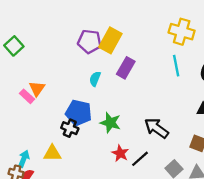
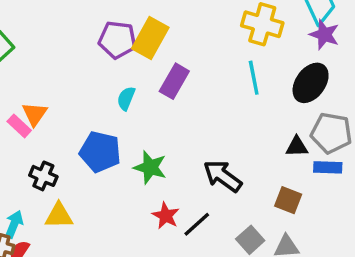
black cross: (70, 128) -> (43, 176), moved

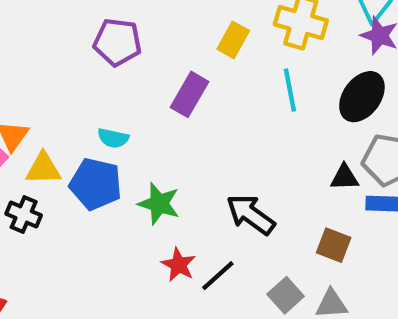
yellow rectangle: (150, 38) -> (233, 40), moved, size x0.7
cyan semicircle: (126, 98) -> (113, 138), moved, turned -100
yellow triangle: (59, 216) -> (43, 169), moved

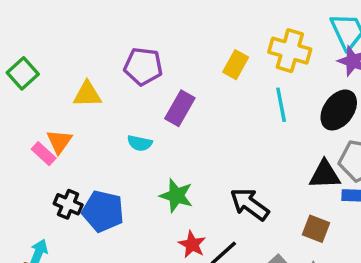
purple rectangle: (190, 94) -> (180, 108), moved
yellow triangle: (43, 169) -> (87, 94), moved
black triangle: (344, 177) -> (325, 175), size x1.4
blue pentagon: (96, 184) -> (103, 211), moved

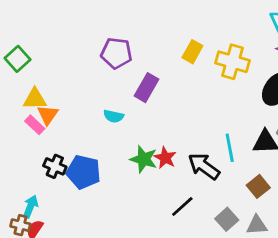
yellow cross: (290, 51) -> (233, 62), moved
yellow triangle: (87, 94) -> (35, 99), moved
cyan line: (281, 105) -> (230, 148), moved
brown square: (316, 229) -> (258, 186), turned 30
red star: (192, 244) -> (165, 158), moved

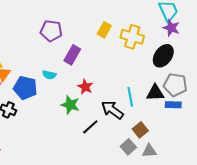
red star: (165, 158) -> (85, 87), moved
blue pentagon: (83, 172) -> (25, 88), moved
brown square: (258, 186) -> (140, 130), moved
black line: (182, 206) -> (90, 127), moved

